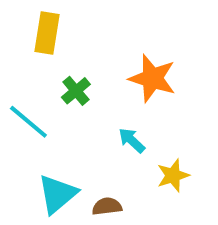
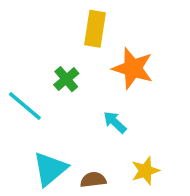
yellow rectangle: (47, 33) -> (95, 29), moved
yellow star: (173, 175) -> (145, 171), moved

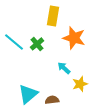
cyan line: (25, 106) -> (14, 42), moved
yellow star: (145, 171) -> (80, 84), moved

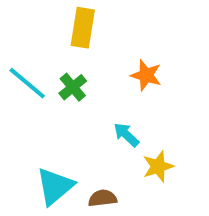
yellow rectangle: (53, 16) -> (83, 28), moved
orange star: (74, 38) -> (146, 75), size x0.7

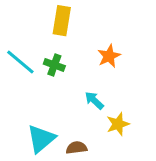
orange star: (146, 75) -> (109, 56), turned 30
green cross: (73, 87) -> (54, 65), turned -30

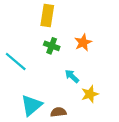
cyan line: (20, 62) -> (16, 62), moved
green cross: (54, 65) -> (52, 46), moved

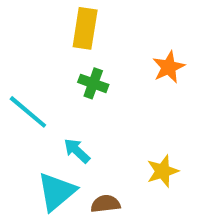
orange star: (83, 42) -> (169, 67), moved
cyan arrow: (72, 76) -> (77, 151), moved

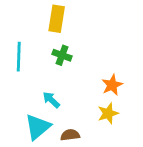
orange star: (169, 67) -> (112, 85), moved
cyan line: (28, 112) -> (19, 57), moved, turned 52

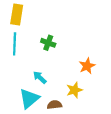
yellow rectangle: (57, 19) -> (17, 14), moved
yellow star: (108, 113) -> (74, 90), moved

